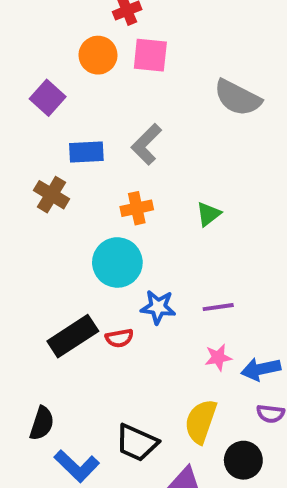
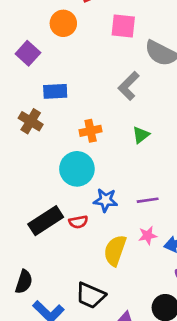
pink square: (150, 55) -> (123, 26), moved
gray L-shape: (146, 144) -> (129, 86), moved
yellow semicircle: (201, 421) -> (115, 250), moved

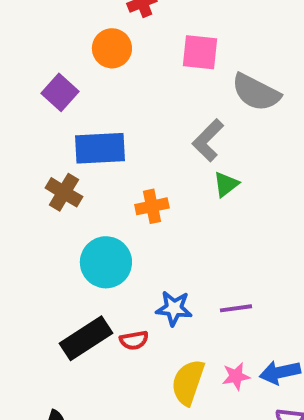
blue rectangle: (55, 91) -> (100, 148), size x1.4
green triangle: (141, 135) -> (226, 184), moved
cyan circle: (77, 169) -> (106, 262), moved
pink star: (148, 236) -> (236, 376), moved

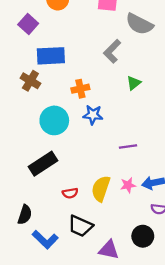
green triangle: (226, 184) -> (134, 83), moved
blue star: (174, 308) -> (93, 115), moved
red semicircle: (134, 340) -> (70, 193), moved

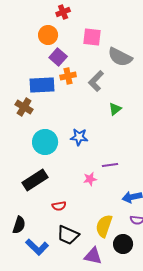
purple square: (28, 24) -> (58, 57), moved
orange cross: (80, 89) -> (68, 76), moved
pink star: (128, 185) -> (90, 179), moved
yellow semicircle: (101, 189) -> (104, 226), moved

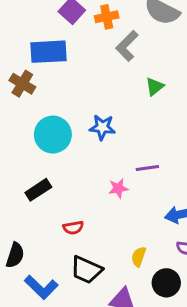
orange cross: (68, 76) -> (107, 17), moved
black rectangle: (35, 180) -> (38, 190), size x0.7
yellow semicircle: (104, 226) -> (139, 257), size x0.6

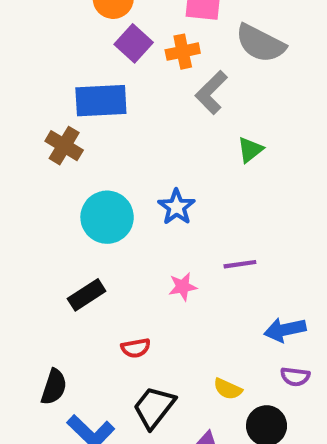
blue star: (102, 127) -> (177, 207), turned 30
pink star: (118, 188) -> (183, 287), moved
yellow semicircle: (139, 257) -> (228, 389), turned -84
black trapezoid: (86, 270) -> (154, 407), turned 104

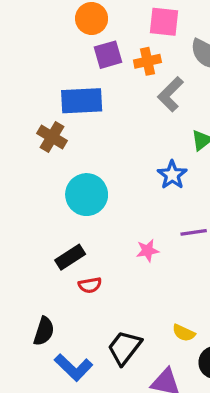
purple square: (134, 43) -> (108, 55), turned 32
blue star: (177, 207) -> (172, 175), moved
red semicircle: (136, 348) -> (90, 285), moved

